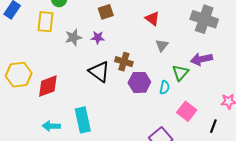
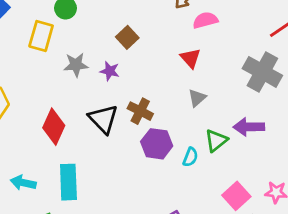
brown square: (106, 12) -> (127, 37), turned -35
red diamond: (48, 86) -> (54, 127), moved, turned -55
pink square: (187, 111) -> (236, 196), moved

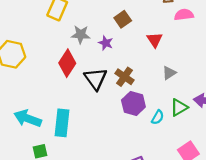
red triangle: (191, 58) -> (155, 40), moved
red diamond: (54, 127) -> (67, 63), moved
cyan arrow: (23, 183) -> (28, 118), size x1.4

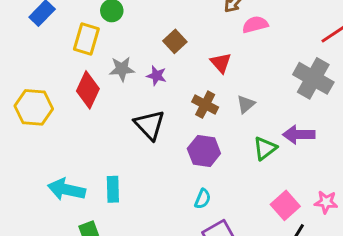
red diamond: (67, 63) -> (88, 90), moved
brown cross: (124, 77) -> (205, 105), moved
cyan semicircle: (158, 117) -> (203, 199), moved
cyan rectangle: (62, 123) -> (113, 189), size x0.7

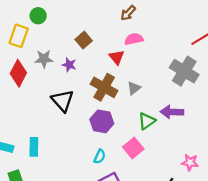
pink semicircle: (255, 25) -> (134, 39), moved
brown cross: (205, 105) -> (104, 87), size x1.4
pink square: (285, 205) -> (133, 148), moved

